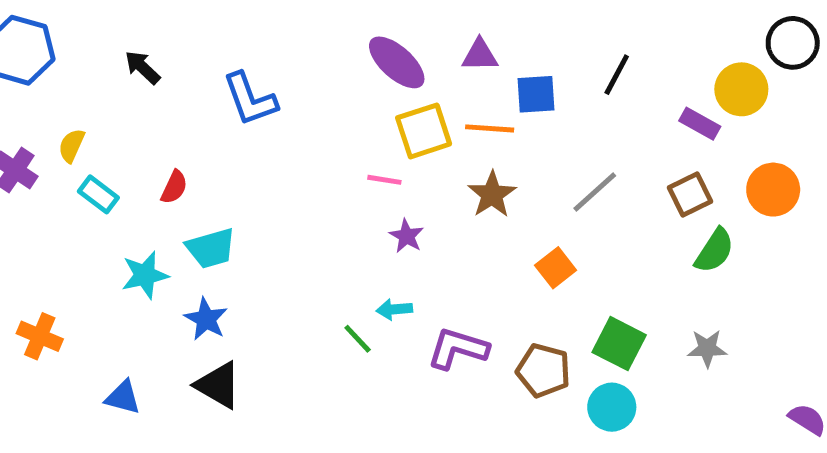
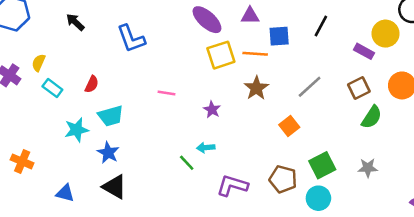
pink line: (384, 180) -> (166, 93), moved
green square: (619, 344) -> (322, 165), turned 36
purple L-shape: (458, 348) -> (232, 186), moved

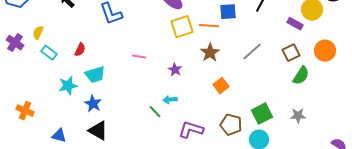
orange square: (289, 126) -> (221, 86), moved

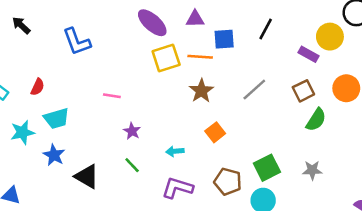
purple star: (175, 70) -> (132, 131), moved
cyan arrow: (170, 100) -> (175, 151), moved
black triangle: (98, 131) -> (87, 176), moved

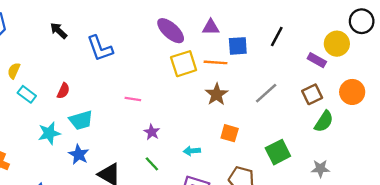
black arrow: (21, 25) -> (59, 31), moved
orange square: (215, 132) -> (230, 133), turned -36
green square: (267, 168) -> (278, 152), moved

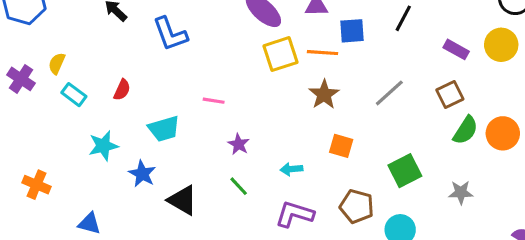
yellow circle: (337, 44) -> (501, 45), moved
orange circle: (352, 92) -> (503, 133), moved
cyan trapezoid: (81, 120) -> (164, 129), moved

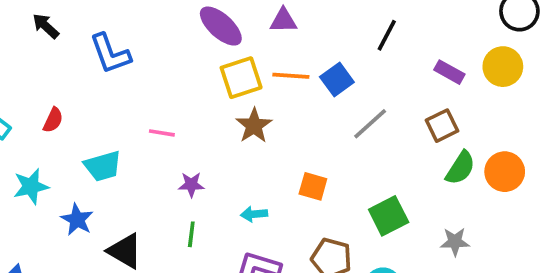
blue square: (352, 31) -> (337, 79), moved, turned -32
brown star: (324, 95) -> (254, 126), moved
purple star: (239, 144) -> (191, 185), turned -30
green line: (239, 186) -> (191, 234), turned 50

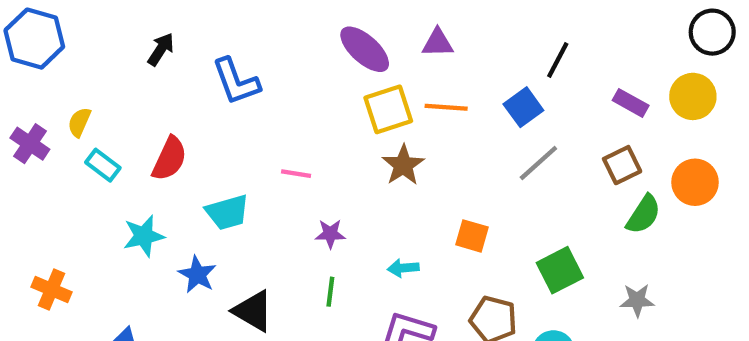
black arrow: (46, 26) -> (161, 49), turned 80
blue square: (337, 79) -> (523, 107), moved
red semicircle: (53, 120) -> (169, 159), size x1.5
orange circle: (505, 172) -> (695, 182), moved

